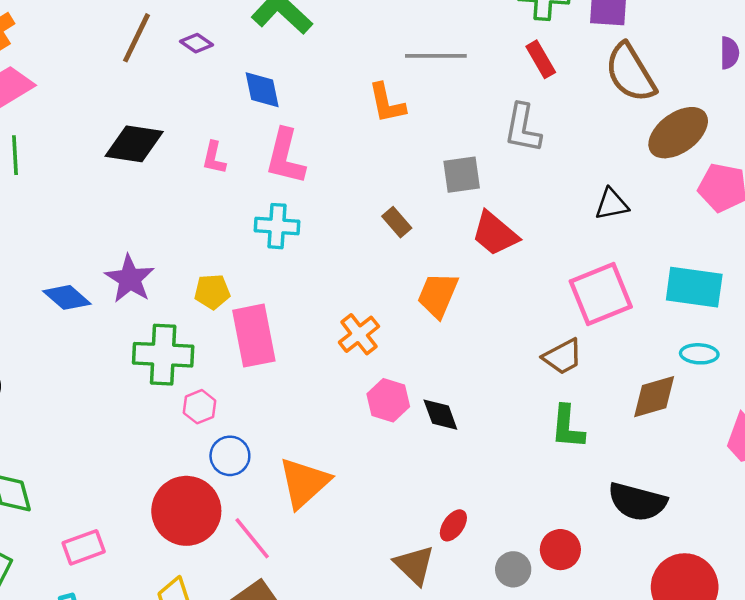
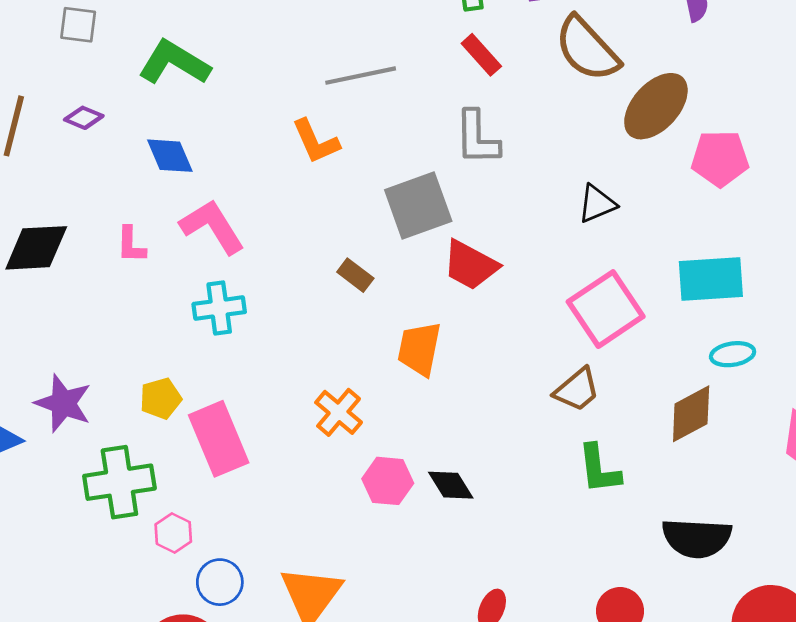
pink L-shape: (285, 157) -> (212, 227), turned 146
gray square: (462, 175) -> (418, 205), size x1.4

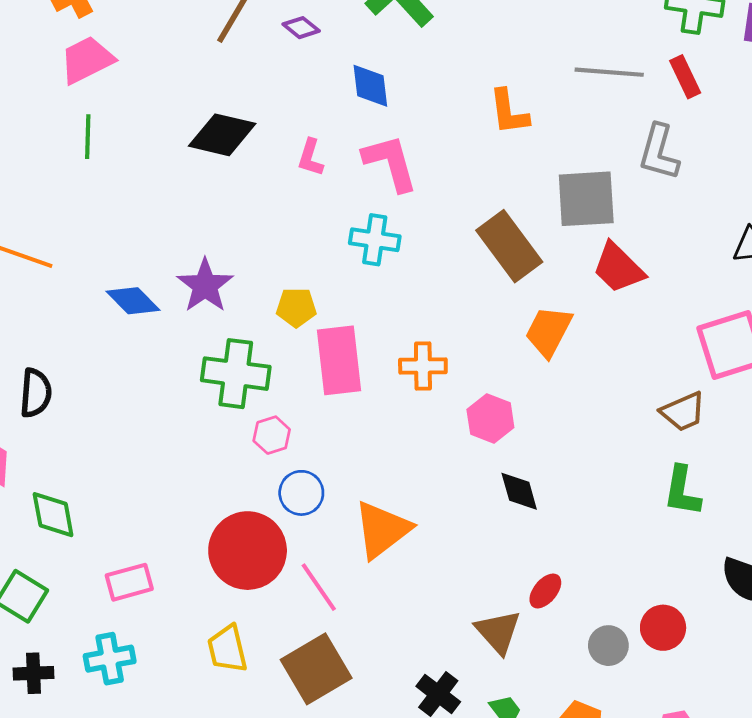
gray line: (361, 76) -> (609, 72), moved
brown rectangle: (355, 275) -> (509, 246), size x2.0
orange cross: (339, 412) -> (423, 366), moved, turned 33
pink hexagon: (388, 481) -> (490, 419), moved
black diamond: (451, 485) -> (519, 491), moved

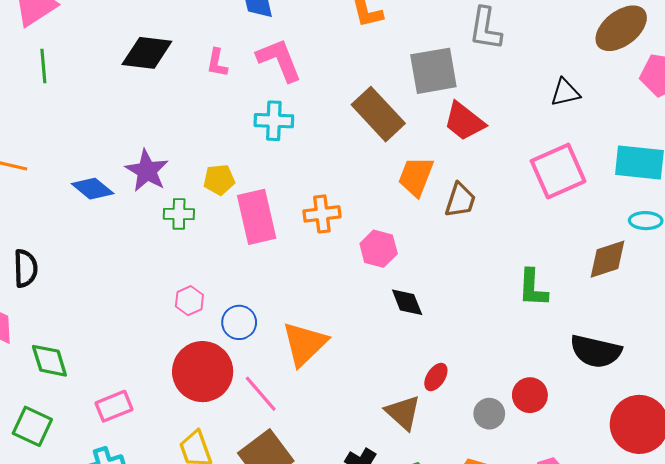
green cross: (236, 374) -> (179, 214), moved, size x0.6
brown trapezoid: (683, 412) -> (460, 200), moved, turned -42
pink hexagon: (272, 435) -> (189, 301), moved

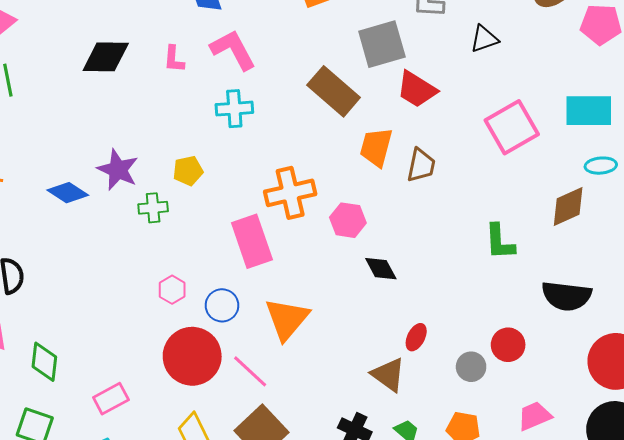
black triangle: (565, 92) -> (484, 39), moved
orange cross: (322, 214) -> (290, 193), size x1.4
pink rectangle: (257, 217) -> (252, 241), moved
green diamond: (49, 361) -> (44, 362), turned 30

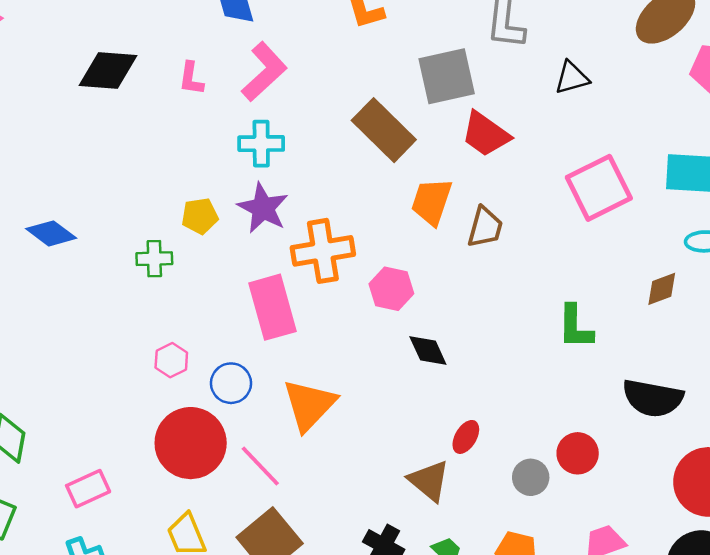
pink L-shape: (233, 50) -> (264, 72), turned 72
purple star: (118, 170) -> (263, 208), moved
brown diamond: (568, 206) -> (662, 289), size x0.7

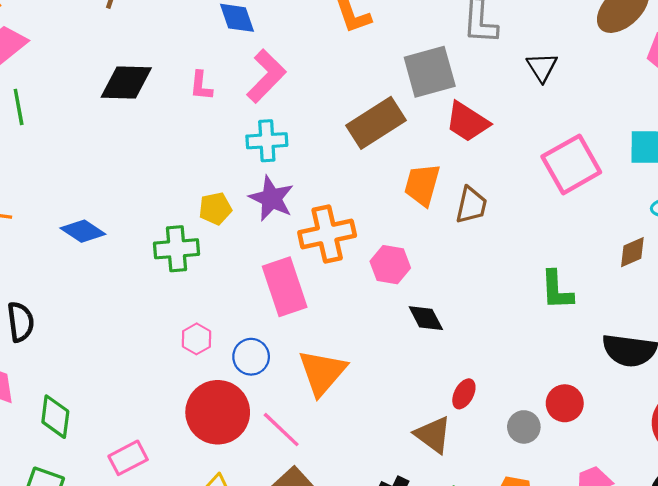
black triangle: (572, 78) -> (542, 67), turned -44
brown rectangle: (384, 130) -> (376, 123), turned -74
green cross: (154, 259) -> (177, 249), size x1.4

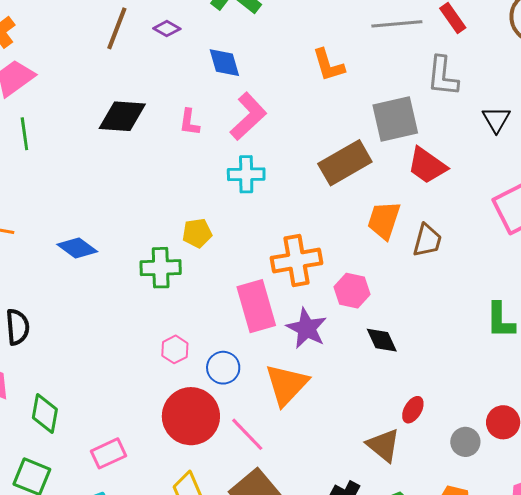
purple star: (271, 198) -> (307, 328), moved

